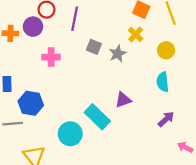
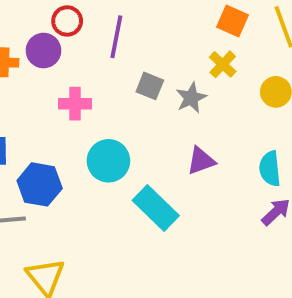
cyan semicircle: (163, 82) -> (270, 169), moved
purple triangle: (123, 100) -> (201, 161), moved
cyan circle: (70, 134) -> (108, 161), moved

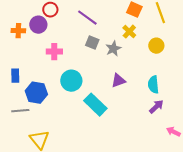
purple line: (116, 37) -> (87, 18), moved, turned -65

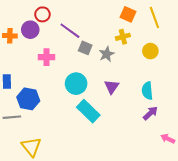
purple line: (87, 18) -> (70, 31), moved
yellow cross: (129, 32) -> (123, 37), turned 32
cyan circle: (71, 81) -> (76, 84), moved
purple triangle: (118, 81) -> (112, 87), turned -35

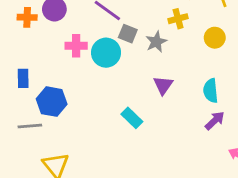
cyan circle: (76, 84) -> (106, 53), moved
cyan rectangle: (88, 111) -> (132, 118), size x0.7

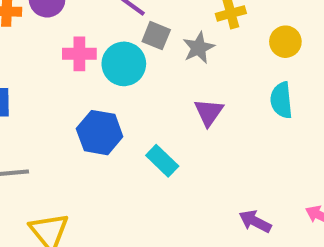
cyan semicircle: (211, 91) -> (281, 100), moved
blue hexagon: (52, 102) -> (100, 133), moved
purple arrow: (215, 121) -> (255, 221), moved, turned -110

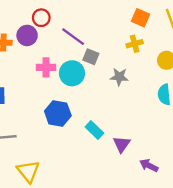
gray star: (199, 48) -> (119, 77), moved, turned 30
purple triangle: (209, 112) -> (122, 144), moved

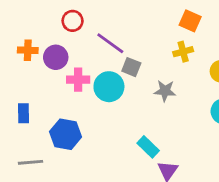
purple circle: (27, 35) -> (56, 57), moved
blue hexagon: (58, 113) -> (66, 134), moved
cyan rectangle: (94, 130) -> (148, 147), moved

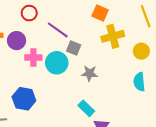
orange square: (190, 21) -> (100, 13), moved
yellow cross: (183, 52) -> (113, 36), size x1.5
gray star: (165, 91) -> (90, 73), moved

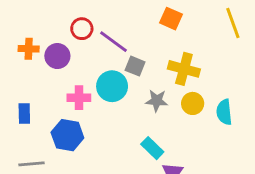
red circle: (29, 13) -> (82, 29), moved
yellow cross: (113, 36) -> (184, 69), moved, turned 30
yellow circle: (141, 51) -> (193, 103), moved
pink cross: (33, 57) -> (79, 98), moved

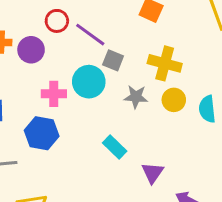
cyan rectangle: (152, 148) -> (115, 147), moved

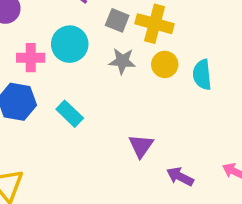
gray square: (113, 60) -> (117, 20), moved
cyan rectangle: (115, 147) -> (70, 114), moved

